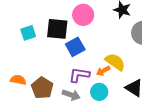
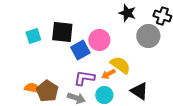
pink circle: (83, 15) -> (99, 40), moved
orange semicircle: (18, 80) -> (32, 88), moved

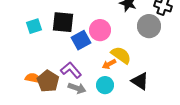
purple L-shape: (84, 78) -> (71, 70), moved, turned 40

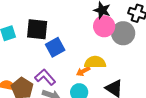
pink circle: (100, 30) -> (104, 26), moved
yellow semicircle: (121, 55) -> (95, 62), turned -35

